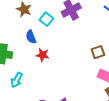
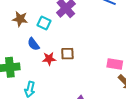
brown square: (98, 52) -> (67, 54), moved, turned 32

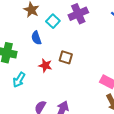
red star: (49, 59) -> (45, 65), moved

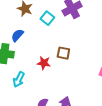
blue semicircle: (36, 38) -> (17, 35), moved, turned 64

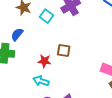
cyan arrow: (19, 79) -> (41, 81), moved, turned 84

